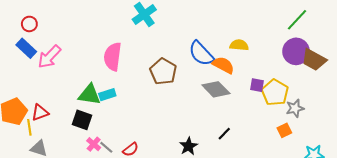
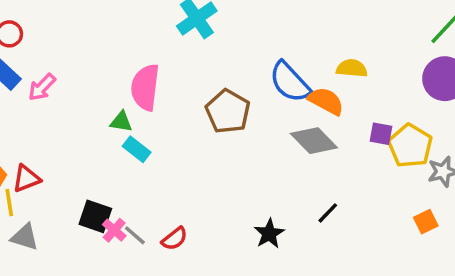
pink arrow: (49, 57) -> (42, 87), size x0.7
green triangle: (89, 95) -> (121, 122), moved, size x0.6
cyan rectangle: (107, 95) -> (137, 149), turned 56
black square: (82, 120) -> (95, 216), moved
orange square: (284, 130) -> (426, 222), moved

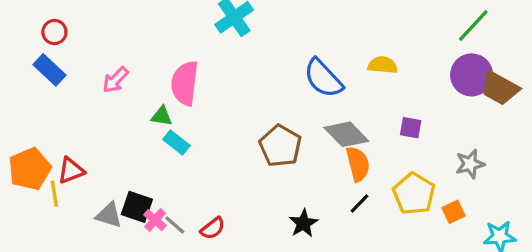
pink arrow: (42, 87) -> (115, 80), moved
orange semicircle: (326, 101) -> (358, 164), moved, turned 48
brown pentagon: (228, 111) -> (280, 146), moved
yellow pentagon: (410, 146) -> (414, 194), moved
gray triangle: (25, 237) -> (109, 215), moved

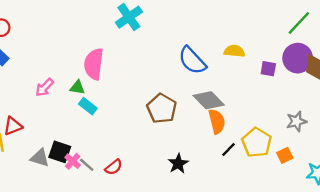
pink arrow: (115, 80) -> (45, 87), moved
purple square: (411, 128) -> (268, 69), moved
black line: (360, 204) -> (228, 150), moved

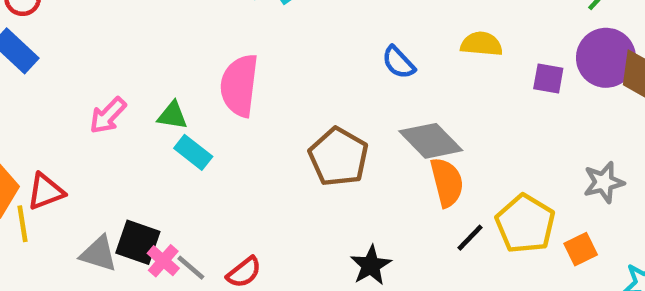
blue semicircle: (192, 60) -> (398, 62), size x0.6
pink semicircle: (94, 64) -> (239, 85), moved

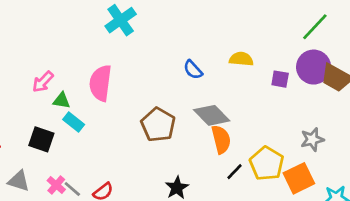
pink arrow: (108, 115) -> (43, 82), moved
black square: (138, 242) -> (41, 139), moved
orange square: (581, 249) -> (299, 178), size x1.6

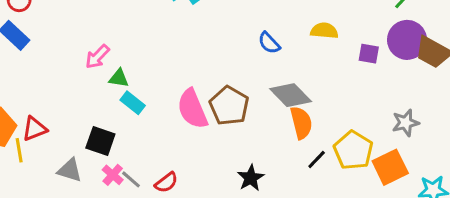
pink semicircle: (100, 83) -> (192, 109), moved, turned -30
black square: (41, 139) -> (100, 141), moved

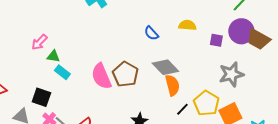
gray star: (406, 123) -> (231, 74), moved, size x1.4

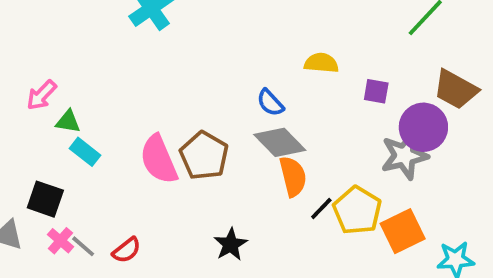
purple circle: (241, 31) -> (423, 127), moved
blue semicircle: (151, 33) -> (270, 103), moved
black line: (182, 109) -> (321, 209), moved

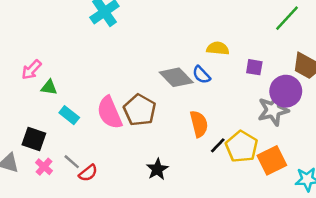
blue semicircle: (270, 103) -> (201, 75), moved
gray diamond: (280, 142) -> (176, 77), moved
cyan rectangle: (85, 152) -> (69, 115), moved
gray line: (83, 246) -> (72, 162), moved

